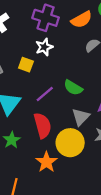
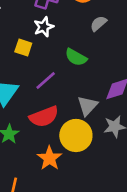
green semicircle: (73, 88) -> (76, 57), moved
red semicircle: (43, 126) -> (44, 117), turned 85

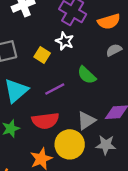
white star: (44, 27) -> (65, 41), turned 30

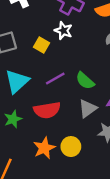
green semicircle: (87, 75) -> (85, 81), moved
yellow circle: (70, 144) -> (71, 147), moved, size x0.7

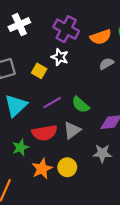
gray triangle: (88, 109) -> (72, 130), moved
green star: (13, 119) -> (20, 147), moved

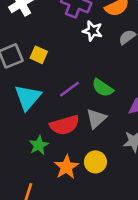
white star: (60, 57) -> (93, 31), moved
yellow square: (39, 71) -> (39, 55), moved

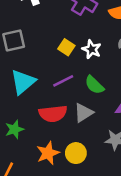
white star: (93, 31) -> (92, 49), moved
yellow square: (39, 55) -> (66, 47), moved
green star: (39, 145) -> (14, 129), moved

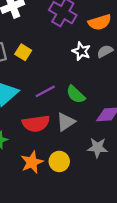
yellow square: (66, 47) -> (23, 52), moved
white star: (92, 49) -> (81, 51), moved

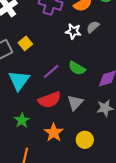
yellow square: (23, 52) -> (25, 43), turned 32
gray triangle: (66, 122) -> (75, 103), moved
yellow circle: (59, 161) -> (85, 140), moved

